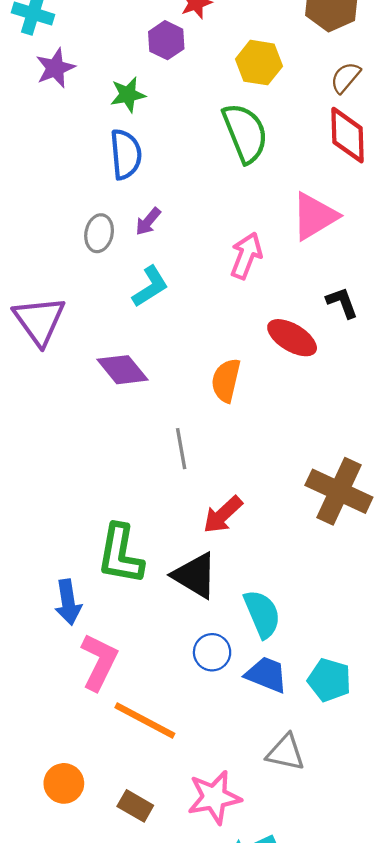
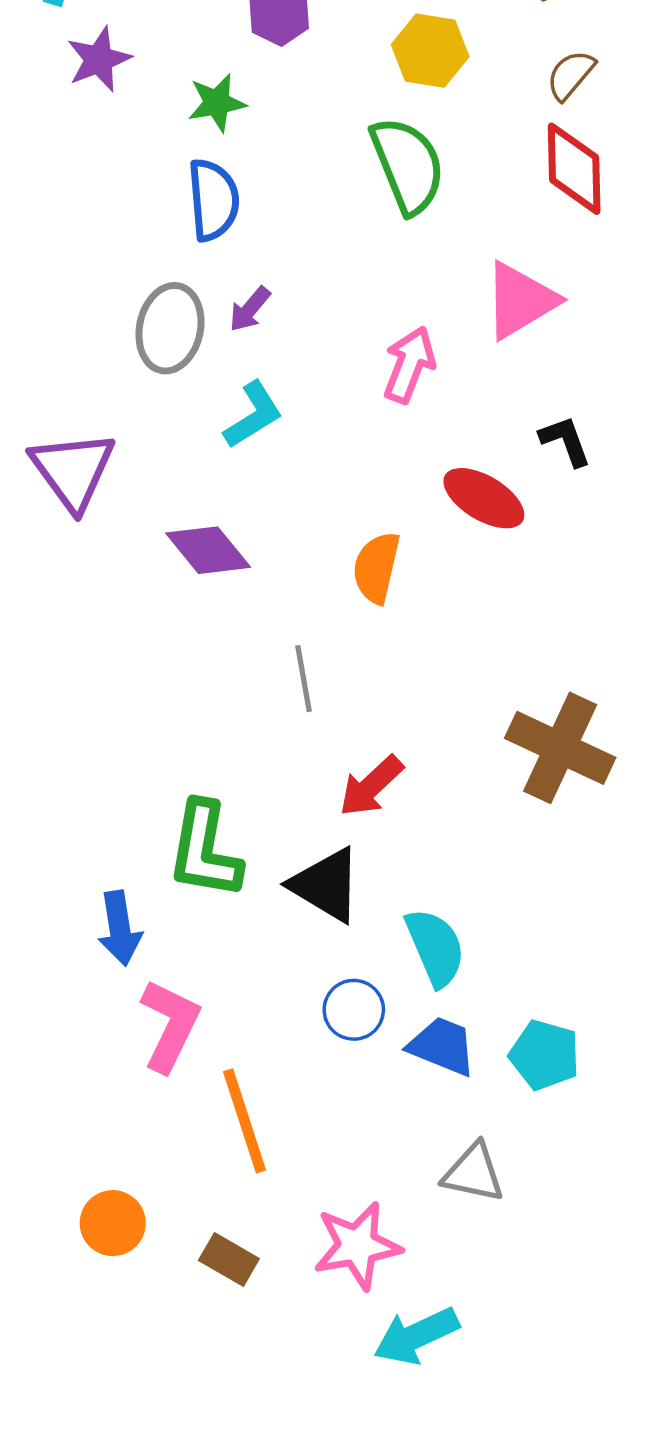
gray ellipse: (99, 233) -> (170, 328), size x1.4
orange line: (145, 721) -> (245, 1121), turned 44

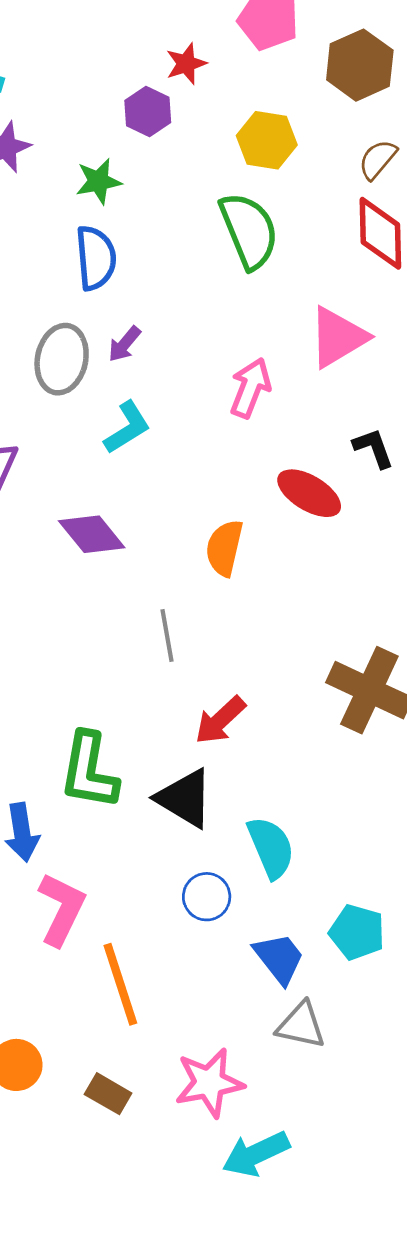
blue trapezoid: (442, 1046) -> (279, 958), moved, turned 30

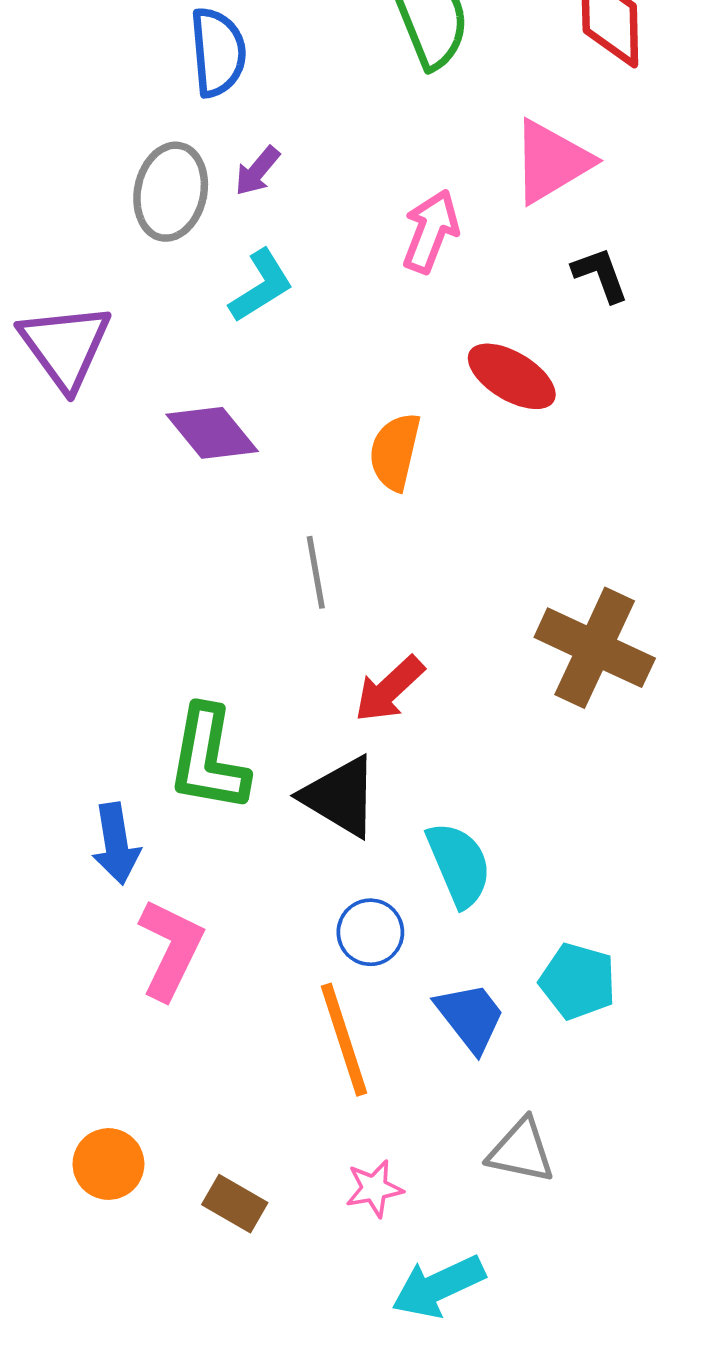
black L-shape: (373, 448) -> (600, 275), moved
orange line: (120, 984) -> (344, 1040), moved
gray triangle: (301, 1025) -> (521, 1151), moved
pink star: (209, 1083) -> (374, 1189), size x0.6

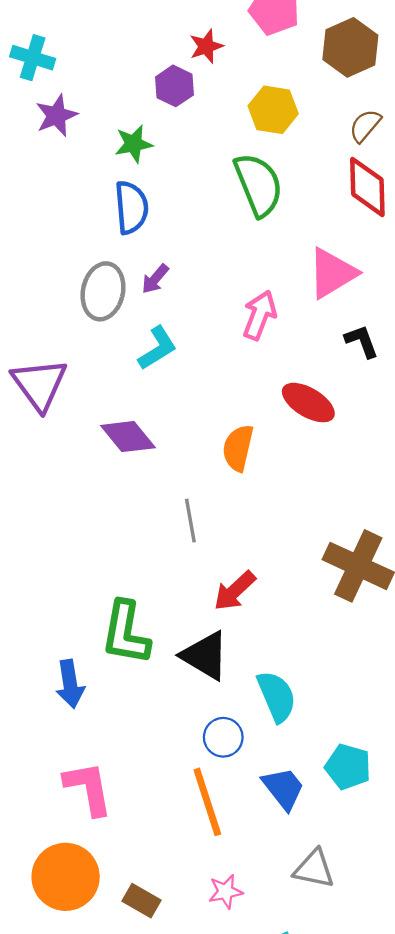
pink L-shape: (171, 949) -> (88, 788), moved, turned -36
orange circle: (108, 1164) -> (66, 877), size x1.6

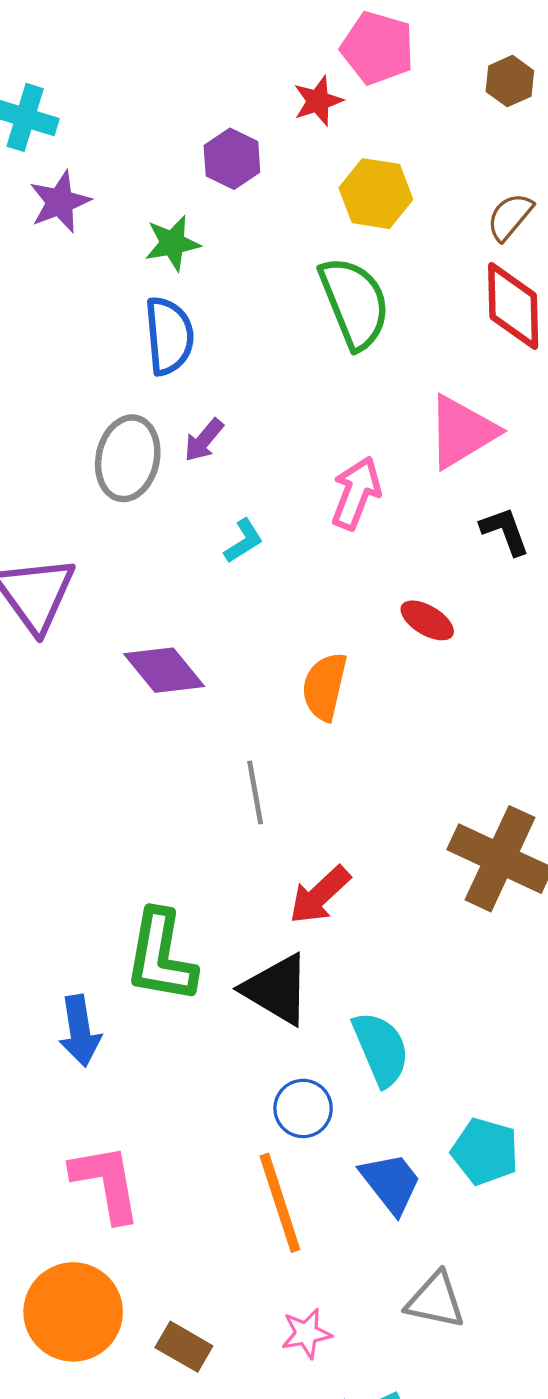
red star: (206, 46) -> (318, 101), moved
brown hexagon: (350, 47) -> (510, 81), moved, size x0.6
cyan L-shape: (157, 348) -> (244, 541), moved, size x0.7
red ellipse: (308, 403) -> (427, 620), size x0.7

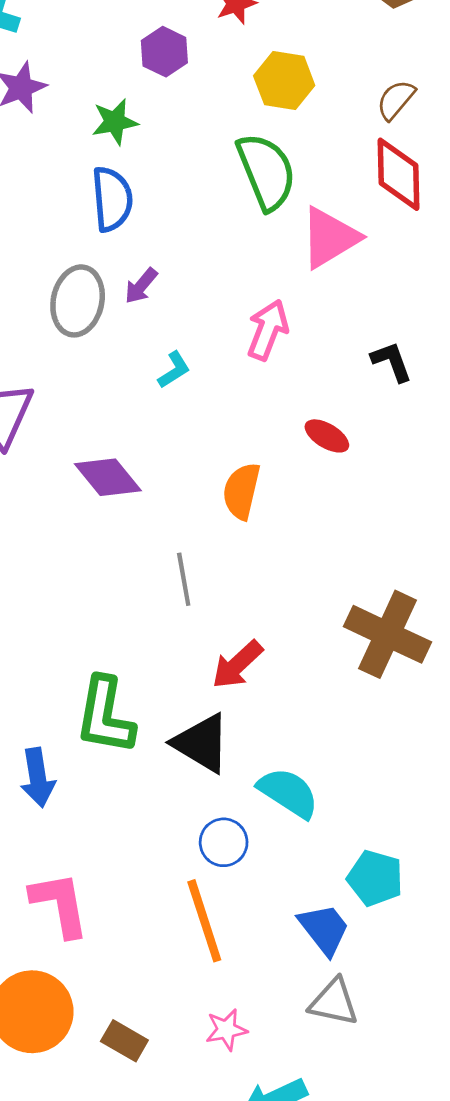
pink triangle: (462, 432) -> (330, 238), moved
cyan semicircle: (381, 1049) -> (288, 793), turned -34
blue trapezoid: (391, 1183) -> (324, 929), moved

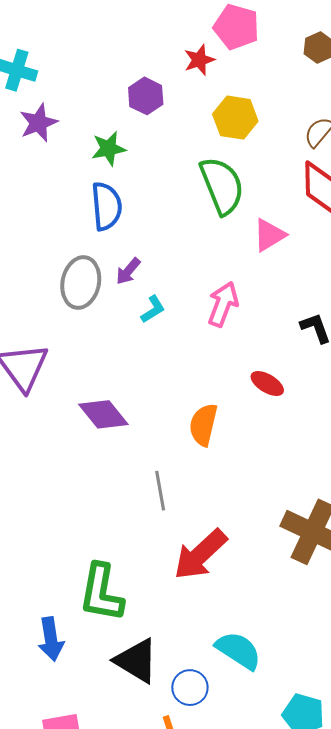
pink triangle: (330, 238) -> (269, 235), size x0.7
cyan L-shape: (174, 370) -> (153, 309), moved
red arrow: (237, 665) -> (200, 555), size x1.4
black triangle: (202, 743) -> (136, 661), moved

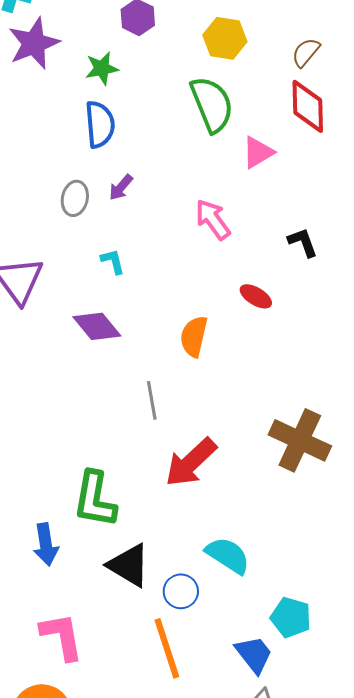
purple star: (38, 123) -> (34, 43), size x1.4
gray ellipse: (81, 282) -> (75, 198), size x0.7
pink arrow: (223, 304) -> (213, 219), turned -57
cyan L-shape: (153, 309) -> (113, 261), moved, turned -72

